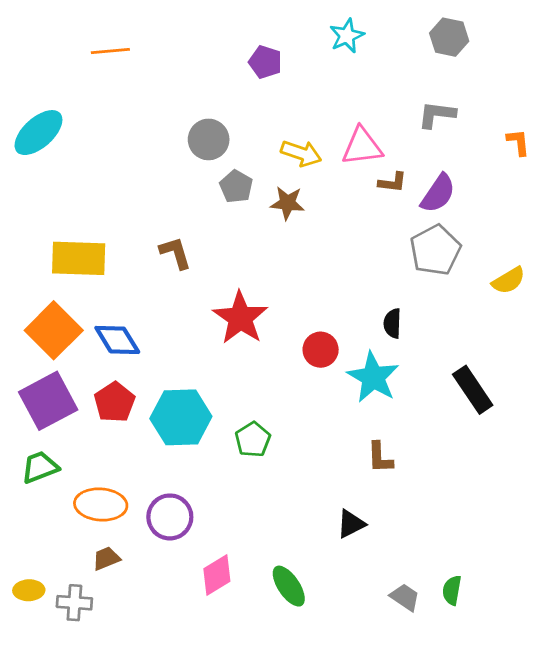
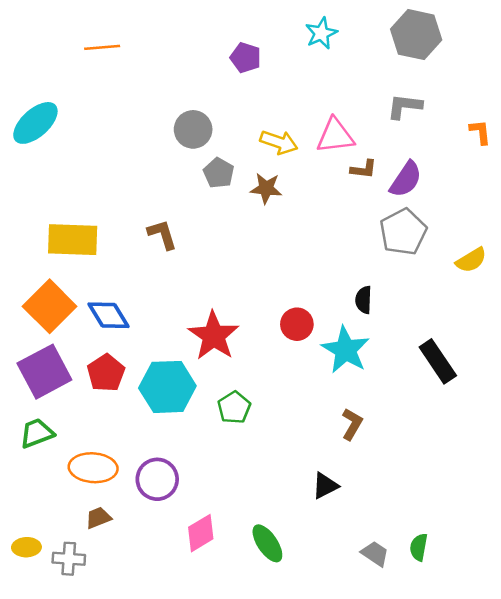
gray hexagon: (449, 37) -> (416, 35), size x1.4
red star: (240, 318) -> (214, 336), moved
brown L-shape: (380, 457) -> (352, 424), turned -148

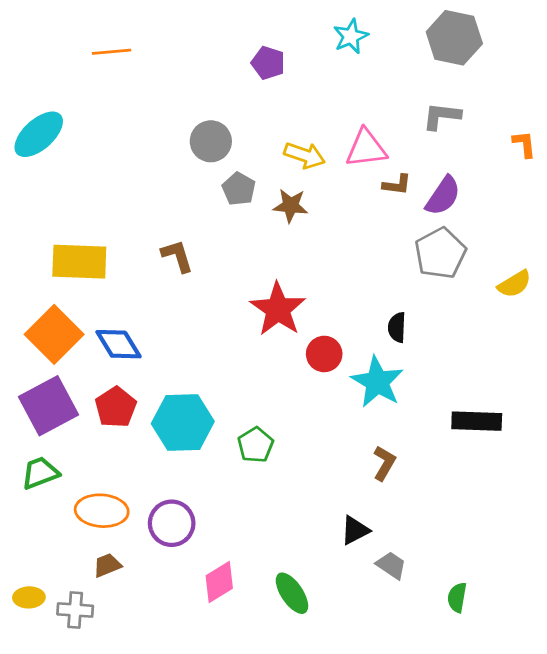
red star: (214, 336) -> (278, 309), moved
black rectangle: (438, 361) -> (477, 421), moved, turned -54
gray trapezoid: (375, 554) -> (391, 565), moved

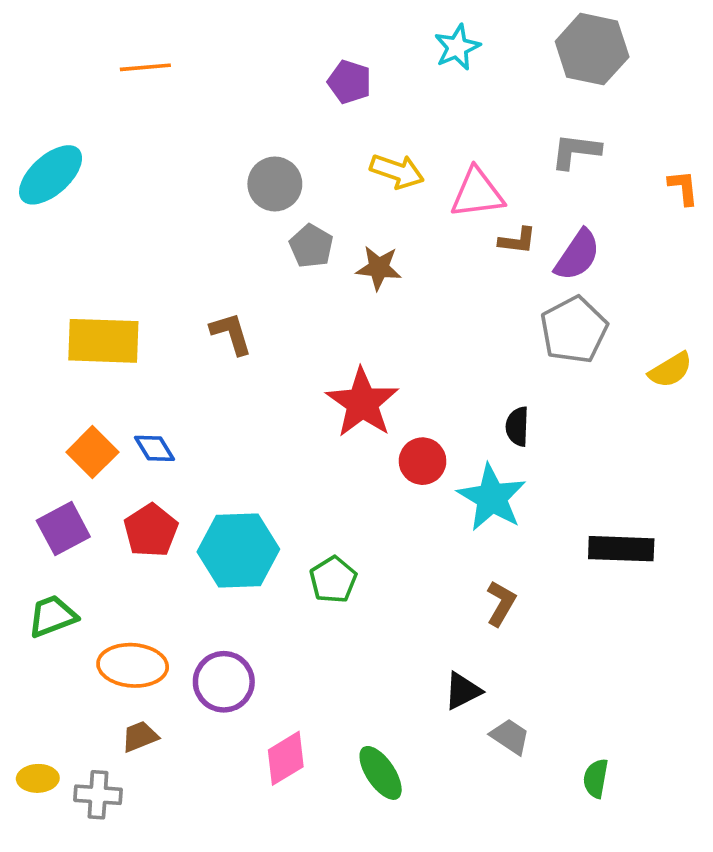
yellow arrow: (305, 155) -> (397, 171), moved
orange square: (54, 334) -> (92, 452), moved, size x0.7
blue diamond: (118, 344) -> (154, 448), size x0.7
purple square: (49, 406) -> (63, 529), size x0.7

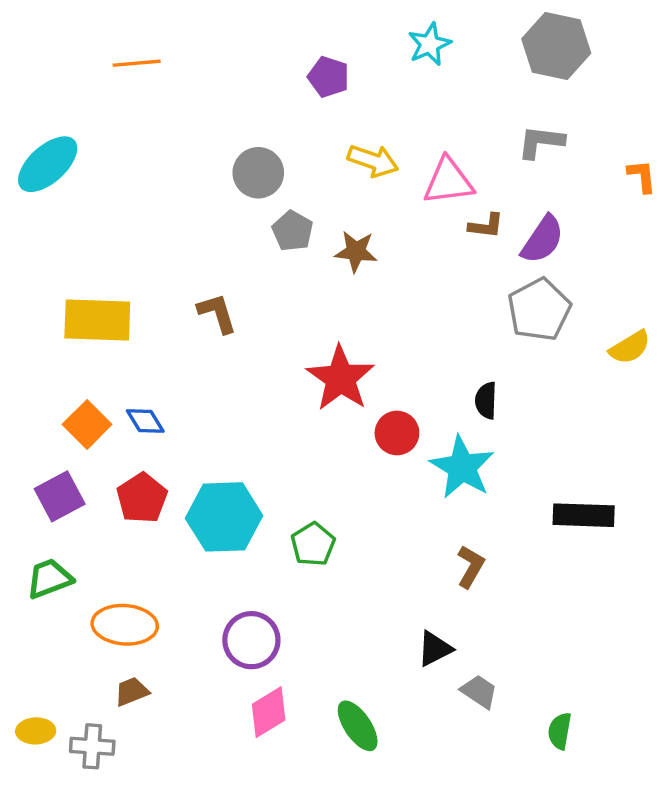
purple circle: (224, 682) -> (251, 640), moved

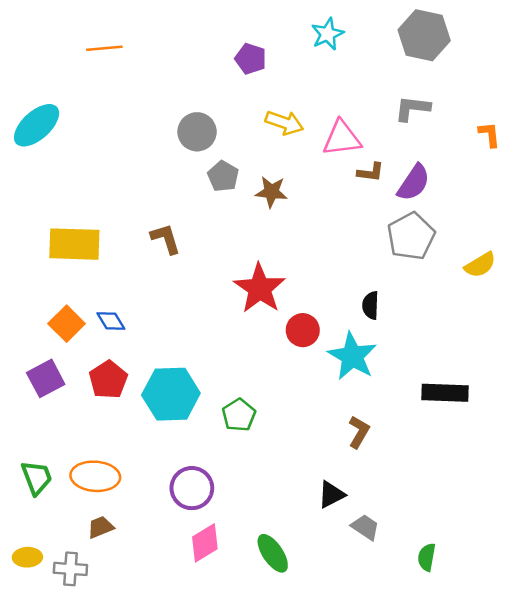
green trapezoid: (49, 579) -> (37, 478), moved, turned 90

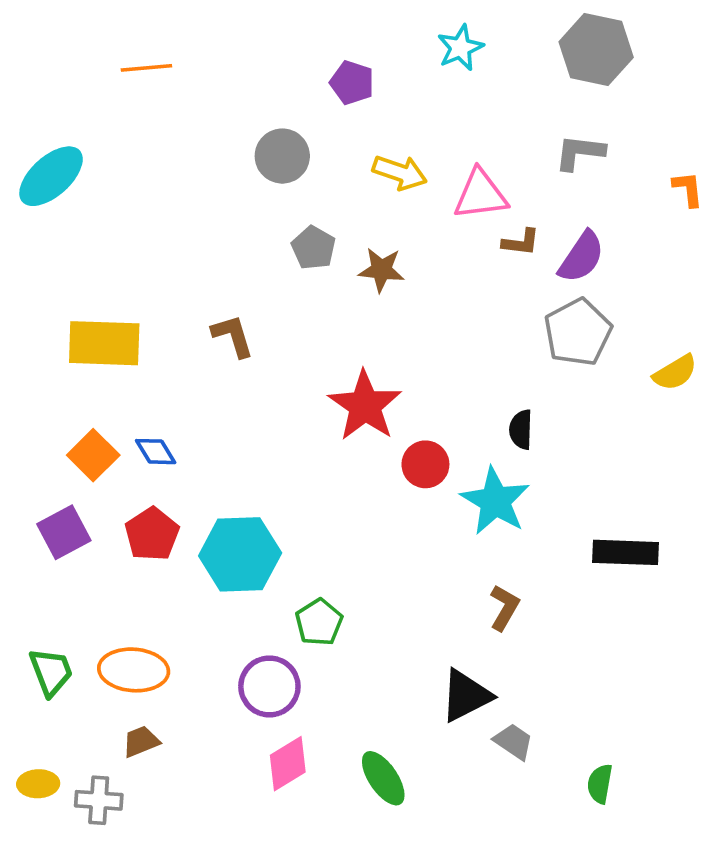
gray circle: (197, 132) -> (282, 156), moved
green pentagon: (239, 415) -> (319, 622), moved
black triangle: (331, 495) -> (466, 696), size x1.4

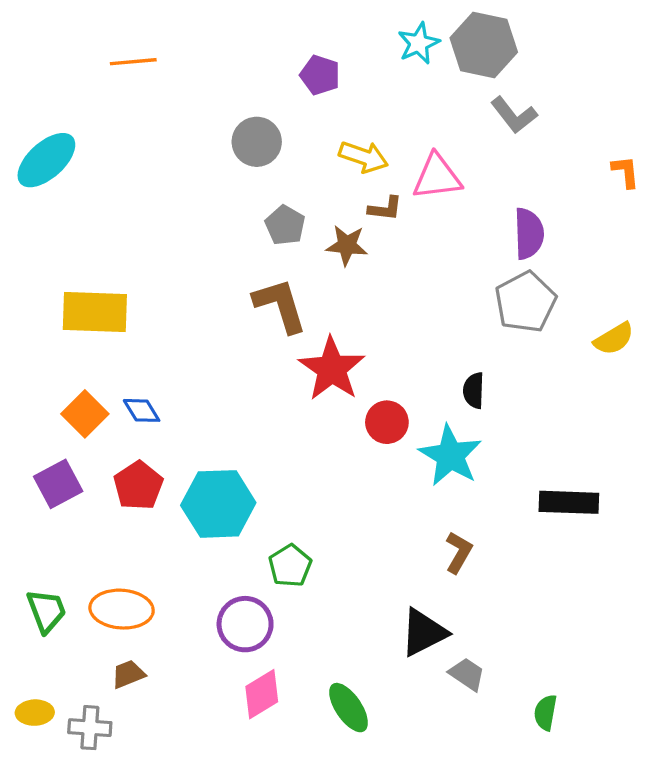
gray hexagon: (596, 50) -> (484, 45), moved
gray L-shape: (580, 152) -> (514, 115), moved, turned -135
brown L-shape: (521, 242) -> (385, 209), moved
purple semicircle: (581, 257) -> (529, 234), turned -36
brown L-shape: (233, 336) -> (280, 305), moved, size x1.4

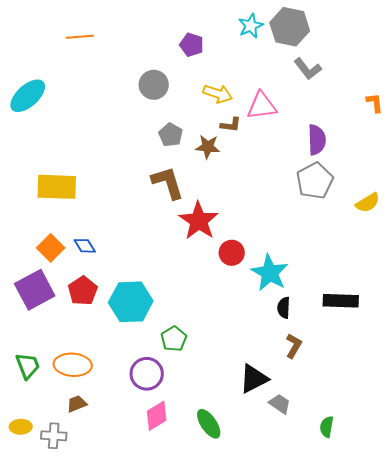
black semicircle: (474, 390) -> (284, 308), moved
purple square: (58, 484) -> (35, 290), size x1.4
brown L-shape: (459, 552) -> (294, 346), moved

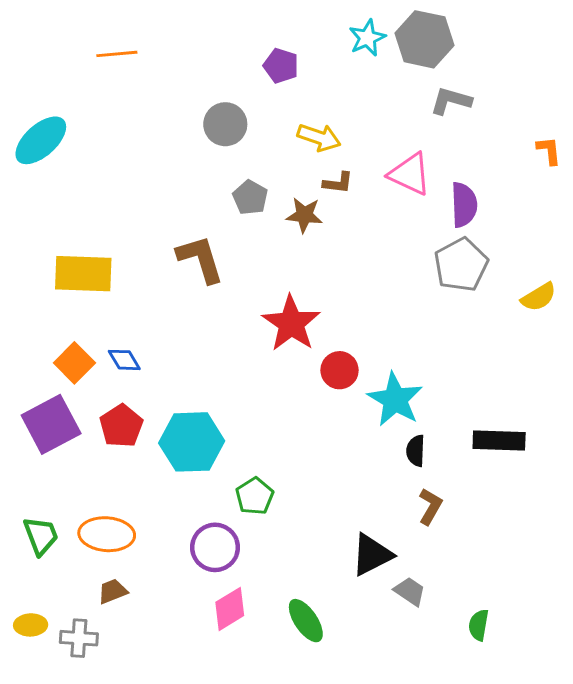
gray L-shape: (308, 69) -> (451, 101), turned 144
pink triangle: (262, 106) -> (410, 174), moved, turned 32
brown L-shape: (168, 183) -> (200, 259), moved

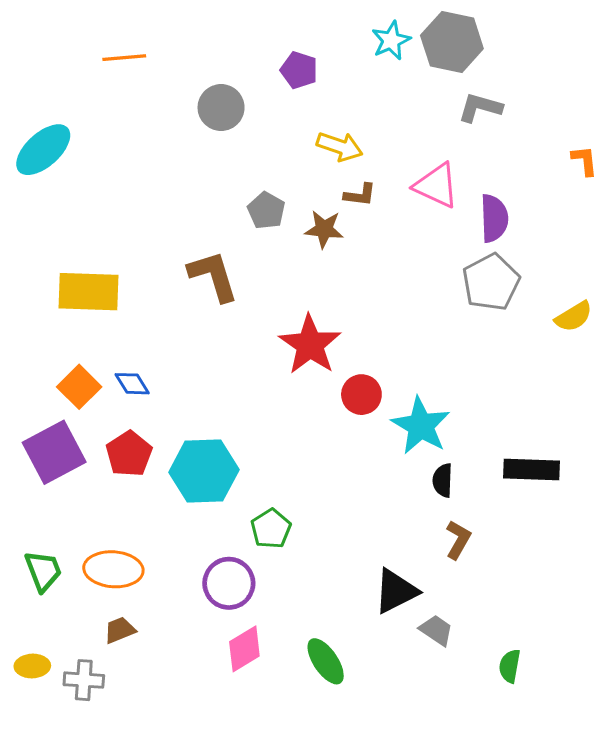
gray circle: (225, 124) -> (221, 108), moved

